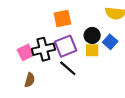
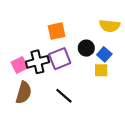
yellow square: (92, 50) -> (101, 70), moved
black line: (68, 68) -> (64, 96), moved
brown semicircle: (30, 80) -> (24, 93), size x1.5

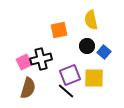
yellow semicircle: (110, 26) -> (91, 20), moved, turned 72
purple square: (60, 59) -> (70, 75), moved
yellow square: (101, 70) -> (94, 78), moved, size x1.5

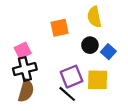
black cross: (41, 59) -> (25, 69), moved
pink square: (24, 62) -> (23, 51), moved

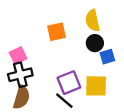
black circle: (90, 45) -> (95, 43), moved
blue square: (108, 52) -> (107, 57), turned 32

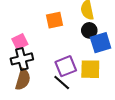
blue square: (107, 57) -> (101, 43), size x1.5

